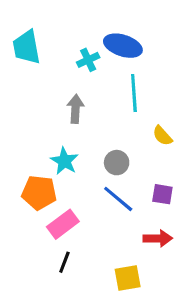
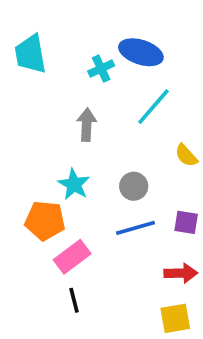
cyan line: (134, 93) -> (154, 107), turned 45
blue line: (118, 199) -> (135, 228), turned -56
black line: (64, 262) -> (74, 300), turned -35
yellow square: (128, 278) -> (175, 318), moved

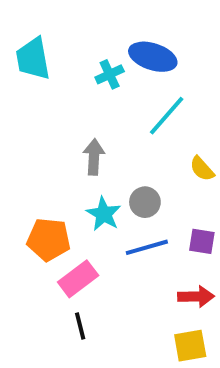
gray arrow: (87, 125) -> (94, 157), moved
cyan star: (74, 184) -> (104, 214), moved

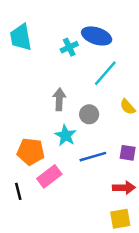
gray circle: (145, 202) -> (89, 114), moved
black line: (80, 326) -> (18, 191), moved

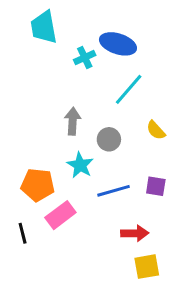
cyan trapezoid: (21, 37) -> (44, 27), moved
red arrow: (124, 188) -> (135, 233), moved

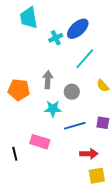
blue ellipse: (118, 44) -> (78, 29), turned -60
cyan star: (80, 165) -> (53, 109), turned -30
orange pentagon: (38, 185) -> (19, 90), moved
pink rectangle: (60, 215) -> (40, 142), turned 54

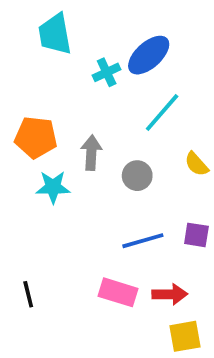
orange pentagon: (19, 90) -> (36, 137), moved
cyan star: (53, 109) -> (53, 187), moved
pink rectangle: (40, 142) -> (118, 292), moved

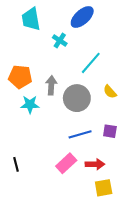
blue ellipse: (149, 55) -> (82, 17), moved
cyan cross: (107, 72) -> (60, 40), turned -32
gray circle: (137, 176) -> (77, 98), size x1.6
pink rectangle: (118, 292) -> (66, 163), turned -60

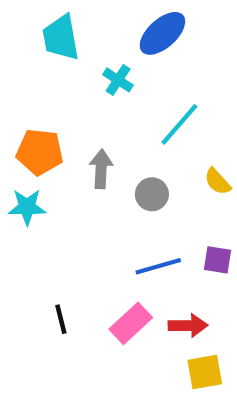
gray circle: (77, 98) -> (152, 194), size x0.6
cyan star: (30, 105) -> (27, 207), moved
black line: (16, 164) -> (61, 319), moved

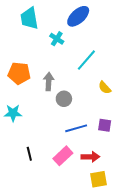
gray circle: (152, 194) -> (64, 99), moved
cyan star: (27, 207) -> (13, 113), moved

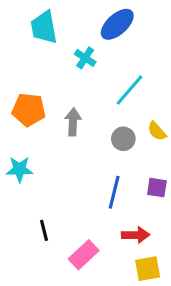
gray circle: (64, 99) -> (123, 139), moved
blue line: (76, 128) -> (114, 192), turned -60
pink rectangle: (63, 156) -> (84, 255), moved

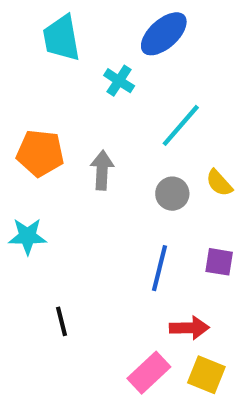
pink rectangle: (84, 255) -> (149, 373), moved
yellow square: (148, 269) -> (206, 375), turned 32

